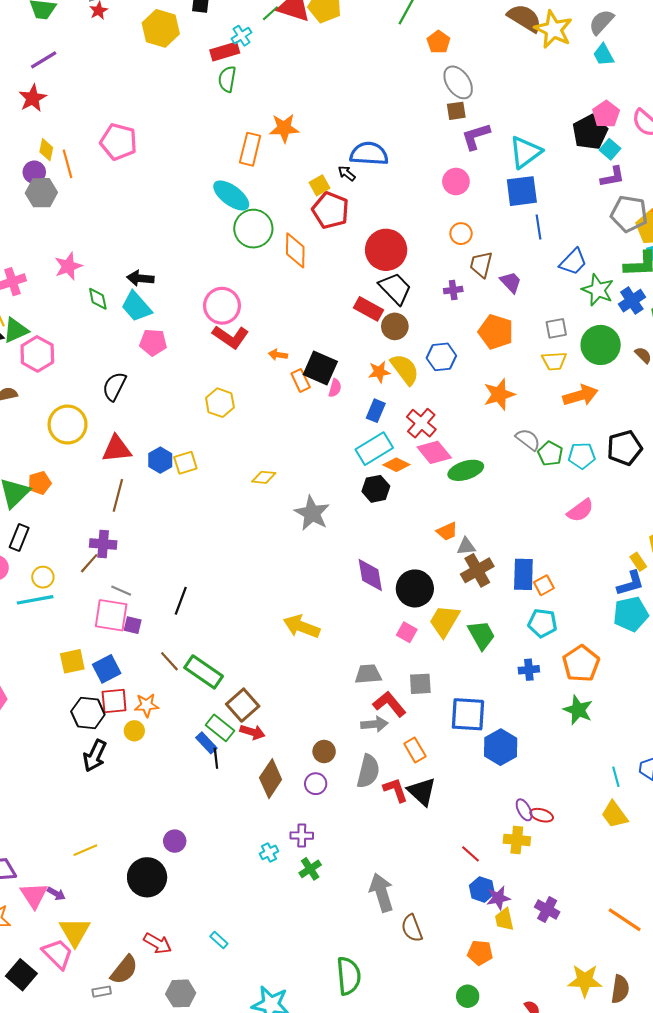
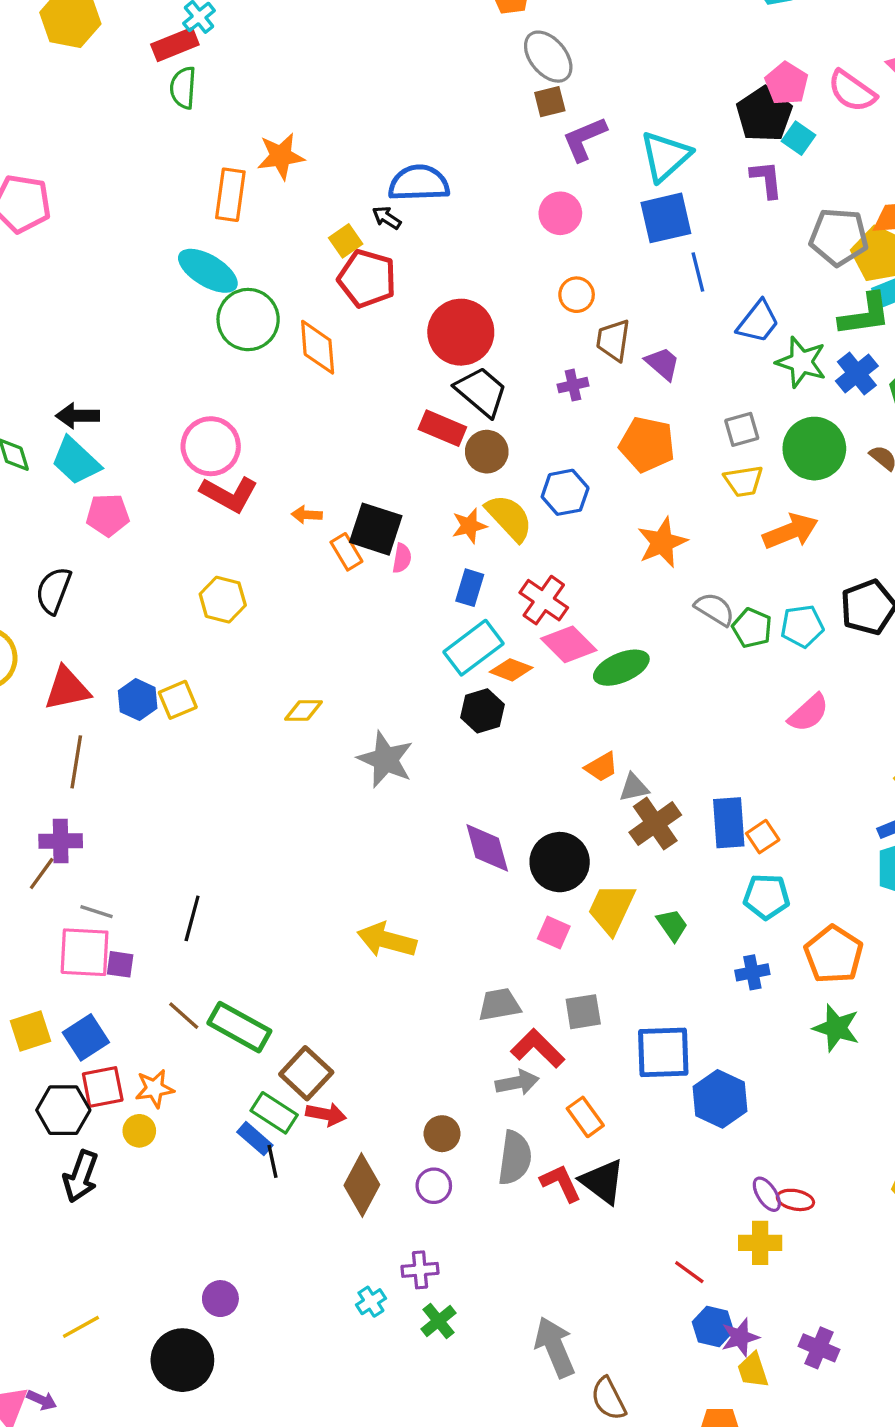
purple L-shape: (612, 177) -> (766, 179), moved, turned -80
green trapezoid: (482, 635) -> (672, 925), size x0.7

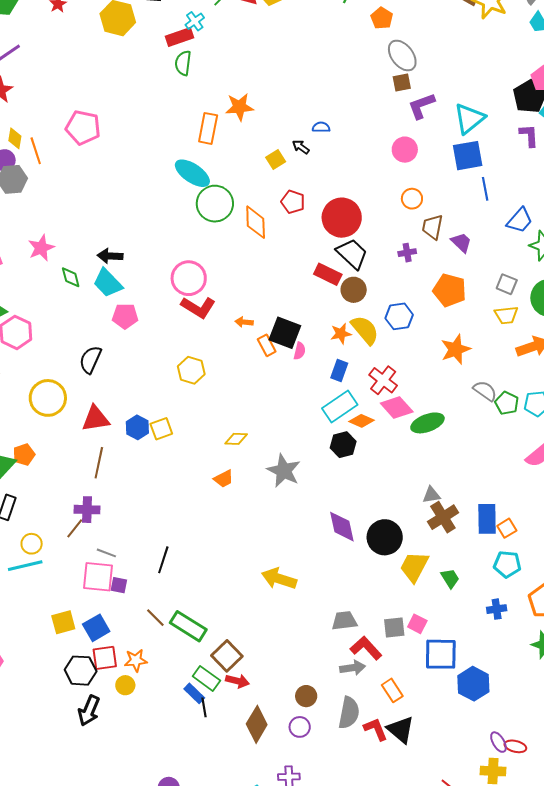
blue semicircle: (419, 183) -> (321, 127), size x0.5
red pentagon: (367, 279) -> (293, 202), moved, size x0.7
gray square: (742, 429) -> (507, 284), turned 35
orange trapezoid: (601, 767) -> (224, 479), moved
pink square: (554, 932) -> (417, 624), moved

